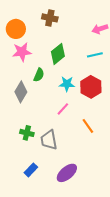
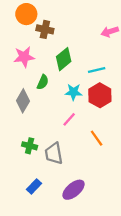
brown cross: (50, 18) -> (45, 29), moved
orange circle: (16, 29) -> (26, 14), moved
cyan line: (95, 55) -> (97, 70), moved

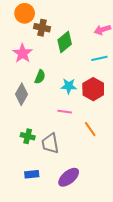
pink star: (24, 57) -> (23, 53), turned -30
green diamond: (64, 59) -> (65, 42), moved
cyan line: (97, 70) -> (99, 58), moved
pink line: (69, 119) -> (65, 112), turned 56
blue rectangle: (34, 186) -> (32, 174), turned 40

